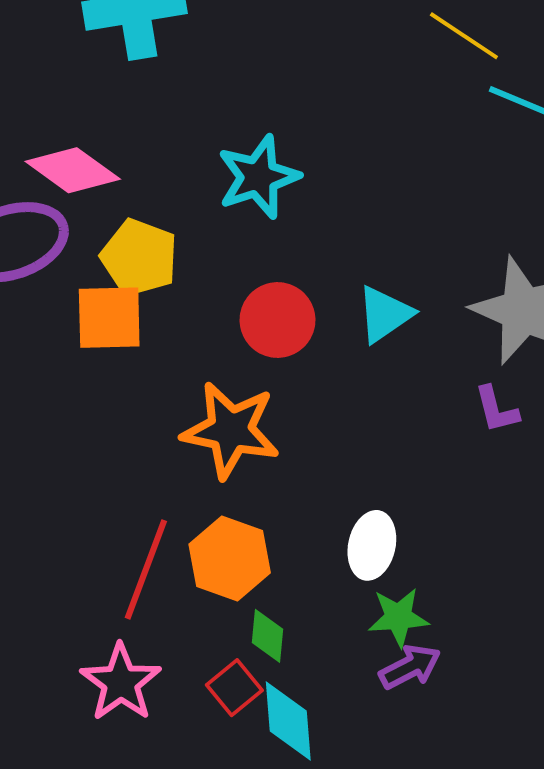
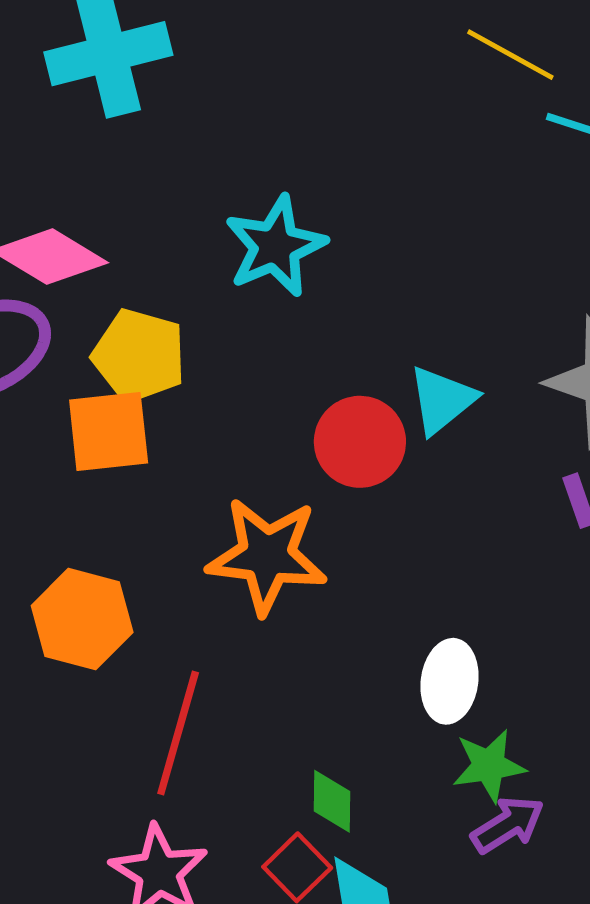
red circle: (277, 320) -> (360, 442), moved
orange hexagon: (230, 559) -> (82, 619), moved

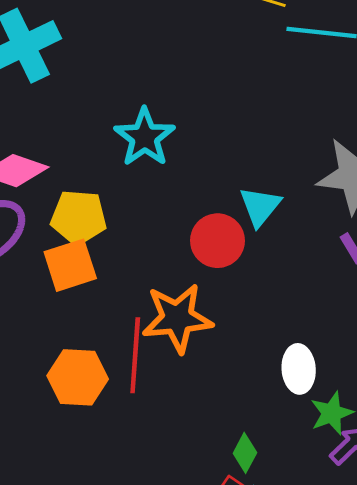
red line: (178, 733) -> (135, 355), moved
green diamond: (332, 801) -> (245, 453), turned 39

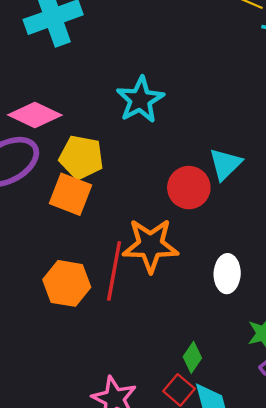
orange square: (70, 265) -> (71, 194), turned 33
white ellipse: (299, 369) -> (227, 274), moved

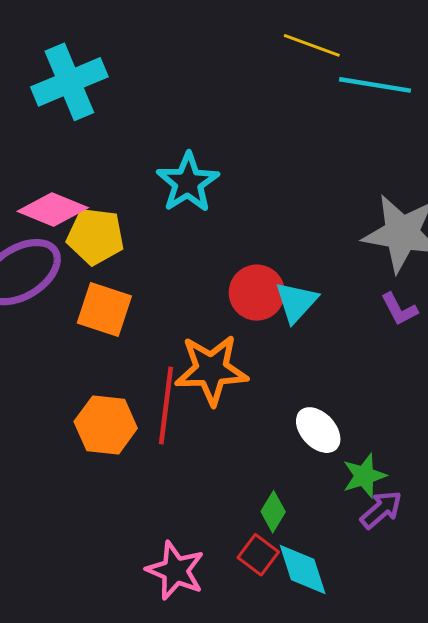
yellow pentagon: (81, 157) -> (95, 236), moved
cyan triangle: (225, 164) -> (296, 302), moved
white ellipse: (227, 274) -> (318, 430), moved, turned -42

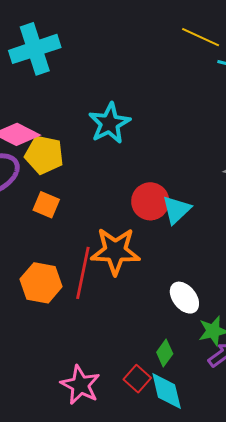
orange square: (104, 310) -> (46, 205), size x0.7
green diamond: (273, 512) -> (165, 353), moved

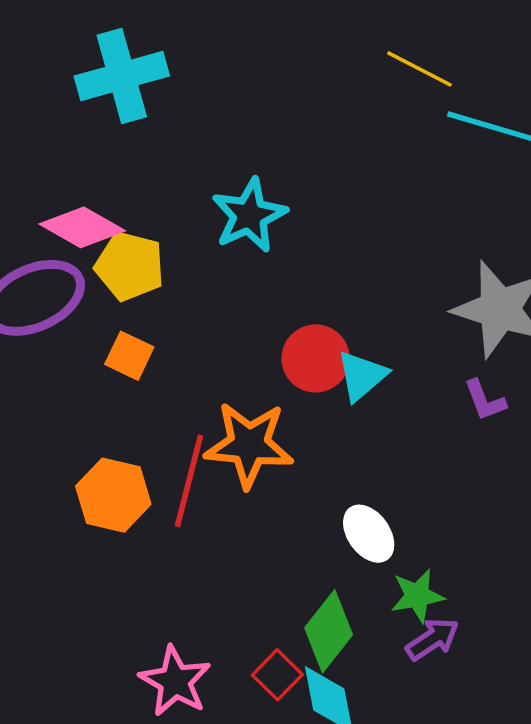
green diamond: (165, 353) -> (329, 631), size x1.6

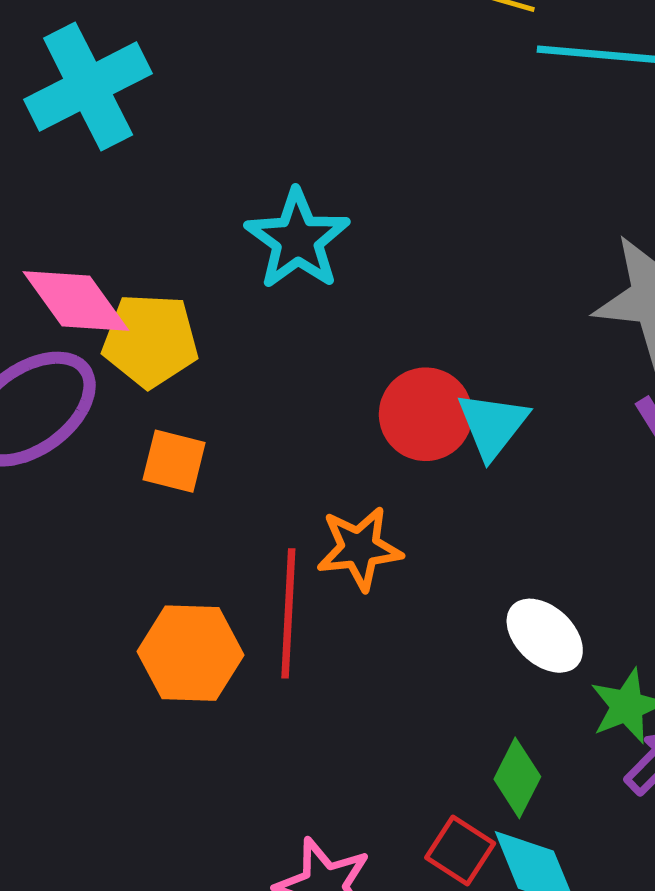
pink diamond: (82, 227) -> (76, 301), turned 36
orange star: (249, 445) -> (359, 548), size x0.7
green diamond: (329, 631) -> (517, 778), size x0.7

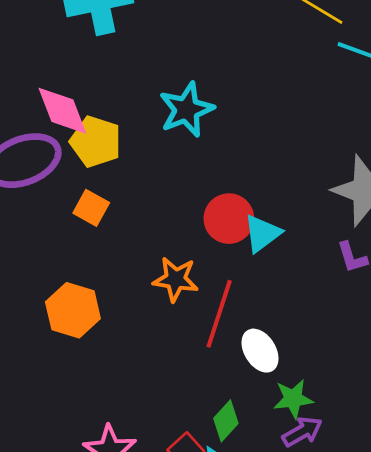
red line: (288, 613) -> (219, 314), moved

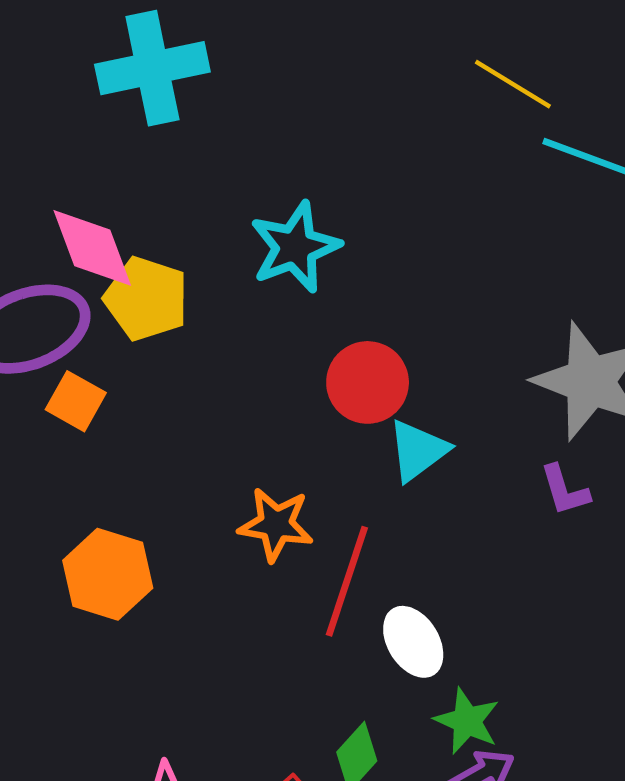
orange square: (91, 208) -> (76, 401), moved
red circle: (229, 219) -> (368, 382), moved
green star: (293, 399) -> (467, 721), turned 30

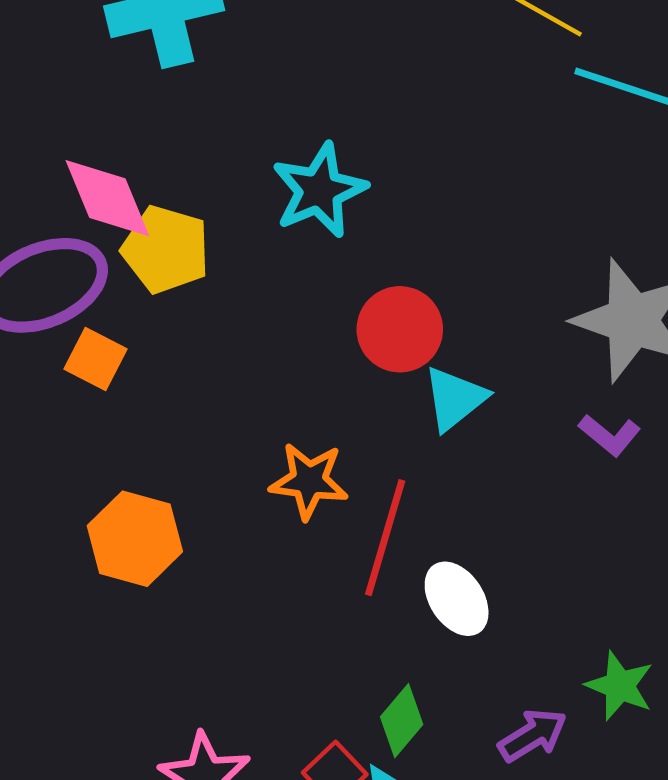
purple L-shape: (565, 490) -> (610, 435), turned -32
green star: (467, 721) -> (620, 686), moved

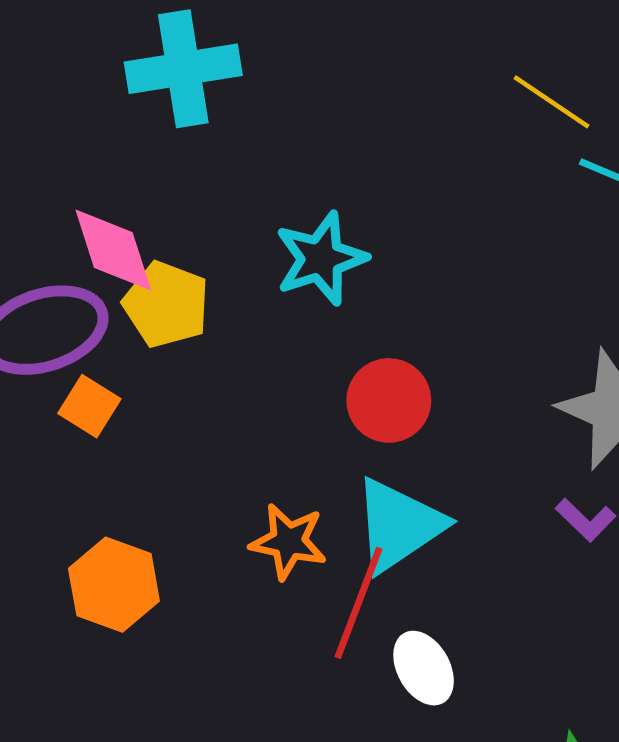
cyan triangle: (455, 399) -> (398, 525), moved, size x1.5

